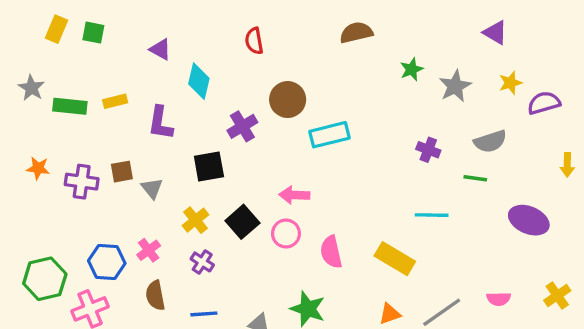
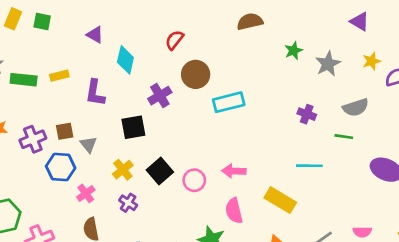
red semicircle: (254, 41) -> (174, 40), moved, turned 48
purple cross: (82, 182) -> (33, 139), turned -30
pink arrow: (294, 195) -> (234, 171), moved
pink semicircle: (331, 252) -> (234, 211), moved
blue hexagon: (107, 262) -> (61, 167), moved

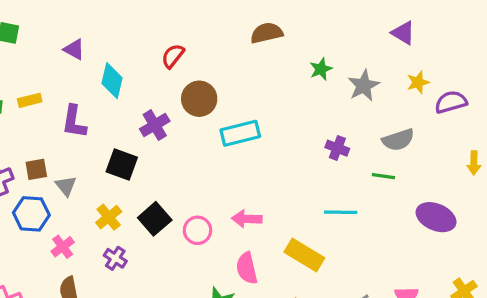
black square: (133, 127) -> (122, 165), turned 30

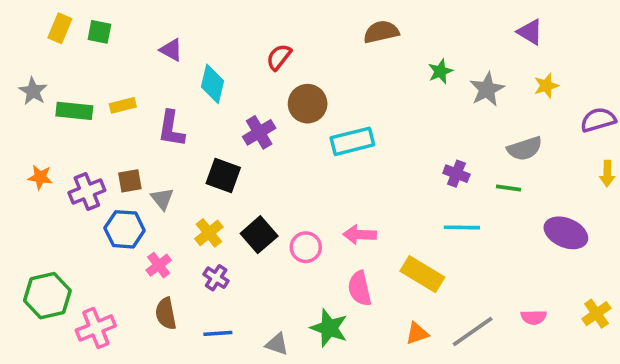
purple semicircle: (451, 102) -> (598, 120), moved
purple cross: (337, 148) -> (456, 174), moved

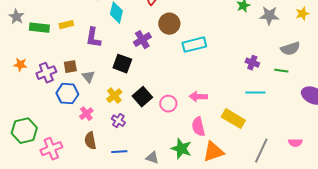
gray star: (487, 89) -> (269, 16), turned 30
gray line: (473, 332) -> (261, 151), turned -30
orange triangle: (417, 333) -> (213, 152), moved, size x1.6

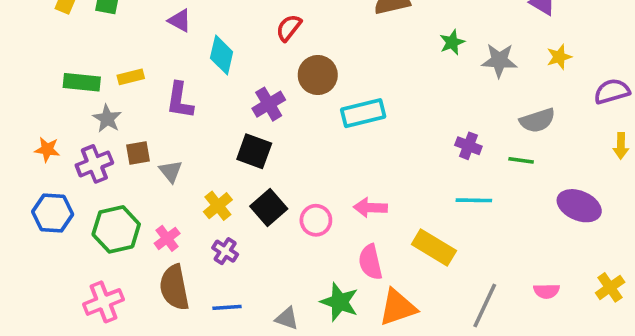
gray star: (16, 17) -> (107, 119), moved
black square: (122, 64) -> (254, 151), moved
blue hexagon: (67, 94) -> (53, 213), moved
green hexagon: (24, 131) -> (116, 229), moved
brown semicircle: (90, 141) -> (174, 287), size x1.4

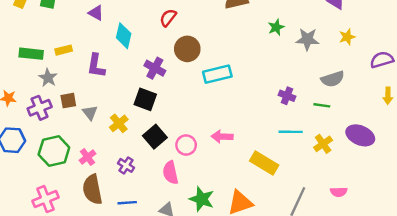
purple cross: (269, 104) -> (155, 68), turned -30
yellow cross: (218, 206) -> (119, 123), moved
pink semicircle: (370, 262) -> (170, 173), moved
yellow cross: (610, 287) -> (323, 144), moved

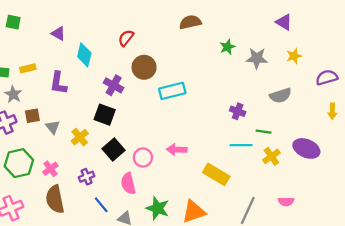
green line: (322, 105) -> (264, 132), moved
purple cross: (126, 165) -> (87, 177), turned 35
blue line: (127, 203) -> (101, 205), moved, turned 54

